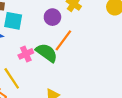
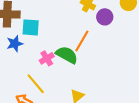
purple circle: (52, 17) -> (105, 17), moved

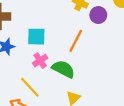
cyan square: (31, 27) -> (36, 37), moved
green semicircle: (67, 55) -> (63, 69), moved

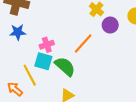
cyan square: (36, 37) -> (43, 61), moved
pink cross: (40, 61) -> (47, 45), moved

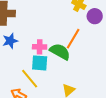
pink cross: (47, 45) -> (40, 47), turned 32
green semicircle: (65, 66) -> (60, 52), moved

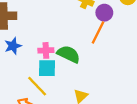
orange line: (73, 39) -> (98, 32), moved

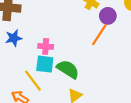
green semicircle: (69, 54) -> (68, 69), moved

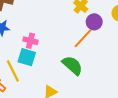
green semicircle: (68, 69) -> (72, 65), moved

